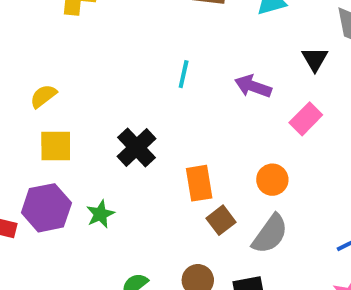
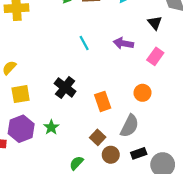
cyan line: (184, 74) -> (84, 43), turned -32
brown square: (221, 220) -> (98, 137), moved
gray semicircle: (270, 234) -> (130, 126), moved

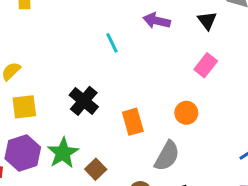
purple arrow: (123, 43) -> (157, 21), moved
green star: (51, 127) -> (63, 153), size x1.5
brown square: (98, 137) -> (96, 169), moved

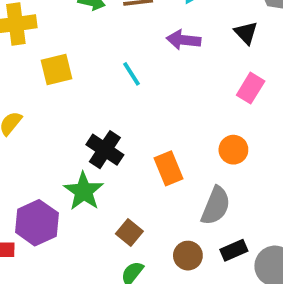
yellow square: (24, 107) -> (56, 70), moved
green star: (63, 153) -> (84, 191), moved

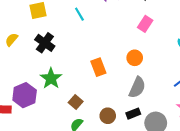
black cross: (105, 150) -> (45, 43), moved
gray semicircle: (216, 206) -> (137, 87), moved

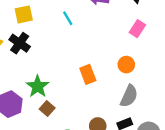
black cross: (45, 43) -> (20, 43), moved
brown square: (76, 102) -> (47, 108), moved

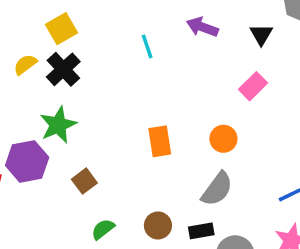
yellow square: (24, 14) -> (61, 29), moved, turned -30
green star: (38, 86) -> (58, 125), moved

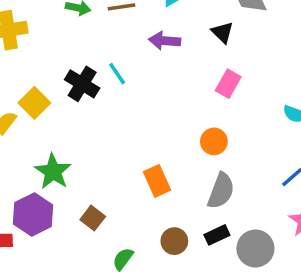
yellow square: (61, 29) -> (34, 103), moved
black cross: (63, 69) -> (82, 84), moved
orange rectangle: (160, 141) -> (157, 181), moved

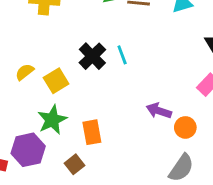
purple arrow: (165, 41) -> (159, 111), moved
yellow square: (34, 103) -> (56, 81), moved
orange rectangle: (157, 181) -> (92, 132), moved

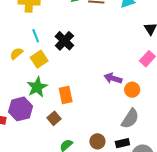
cyan line: (122, 55) -> (36, 36), moved

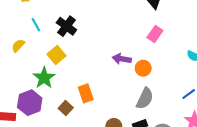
yellow square: (39, 59) -> (56, 55), moved
orange rectangle: (66, 95) -> (86, 93), moved

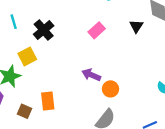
pink rectangle: (155, 34) -> (97, 30), moved
brown square: (66, 108) -> (24, 111), turned -32

